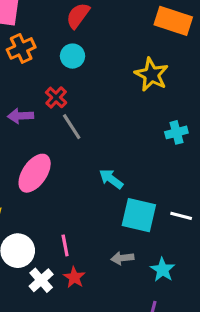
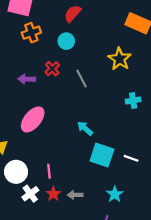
gray line: (72, 127) -> (82, 78), moved
gray arrow: (122, 258) -> (75, 195), moved

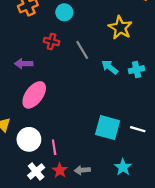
red cross: (52, 69) -> (52, 41), turned -32
purple arrow: (27, 79) -> (24, 64), moved
cyan arrow: (85, 128) -> (110, 67), moved
white circle: (16, 172) -> (29, 139), moved

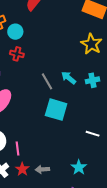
cyan circle: (64, 12) -> (15, 32), moved
yellow star: (120, 28) -> (91, 44), moved
gray line: (82, 50) -> (47, 81), moved
cyan square: (108, 128) -> (56, 110), moved

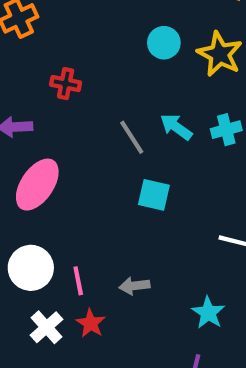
cyan circle: (15, 32) -> (164, 43), moved
cyan square: (56, 110) -> (154, 195), size x0.7
gray arrow: (42, 169) -> (134, 286), moved

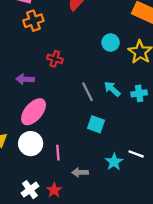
white circle: (31, 268) -> (31, 144), moved
pink line: (78, 281) -> (58, 153), moved
cyan star: (208, 313) -> (114, 162), moved

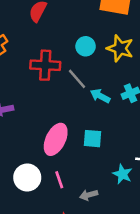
red cross: (55, 59) -> (45, 65), moved, size x1.6
gray line: (87, 92) -> (77, 79), moved
pink ellipse: (33, 112) -> (56, 139), moved

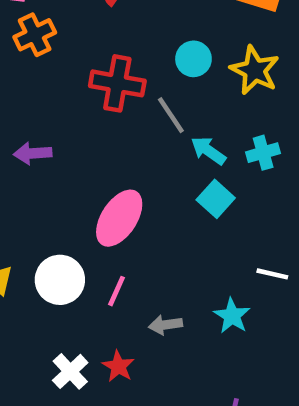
cyan square: (92, 139) -> (216, 199), moved, turned 30
cyan star: (122, 174) -> (232, 316), moved
pink line: (59, 180) -> (117, 291), turned 36

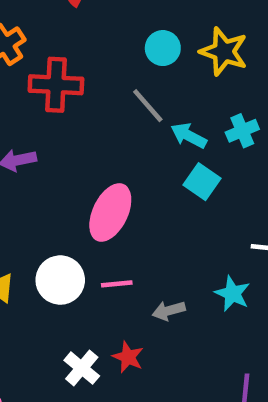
red cross: (117, 83) -> (56, 85), moved
pink line: (117, 291) -> (117, 284), turned 68

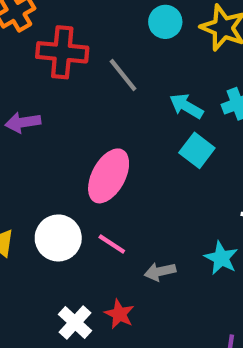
gray line: (148, 106) -> (123, 75), moved
pink line: (117, 284) -> (112, 244), turned 36

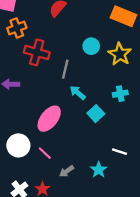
gray line: (123, 75) -> (65, 69), turned 42
cyan arrow: (186, 106) -> (78, 93), moved
gray arrow: (160, 272) -> (67, 171), turned -32

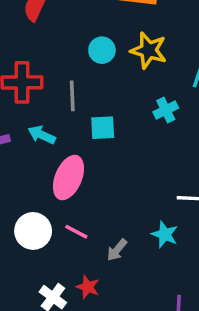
cyan arrow: (78, 93) -> (42, 135), moved
cyan square: (96, 114) -> (103, 128), moved, turned -35

